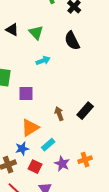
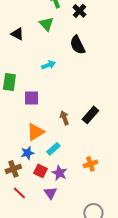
green triangle: (36, 33) -> (46, 24), moved
purple star: (62, 164) -> (59, 173), moved

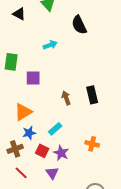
black rectangle: (90, 115) -> (92, 95), turned -54
orange triangle: (35, 132) -> (23, 112), moved
orange cross: (90, 164) -> (92, 144), turned 32

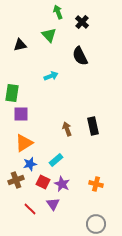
black triangle: (19, 14) -> (20, 45), turned -40
purple square: (33, 78) -> (21, 114), moved
orange cross: (92, 144) -> (96, 184), moved
red line: (21, 173) -> (30, 209), moved

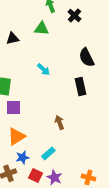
green triangle: (49, 35) -> (41, 28), turned -42
black semicircle: (80, 56) -> (86, 57), moved
cyan arrow: (51, 76) -> (43, 69), turned 64
black rectangle: (93, 126) -> (80, 86), moved

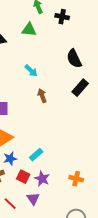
black cross: (74, 15) -> (62, 17), turned -32
black rectangle: (80, 86) -> (80, 88), moved, turned 54
brown arrow: (59, 122) -> (42, 96), moved

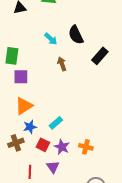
black semicircle: (74, 59) -> (76, 35), moved
orange cross: (76, 179) -> (86, 147), moved
red line: (10, 204) -> (30, 172), turned 48

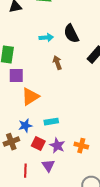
cyan arrow: (51, 39) -> (46, 38), turned -48
orange triangle: (24, 106) -> (30, 97), moved
cyan rectangle: (56, 123) -> (51, 122), turned 32

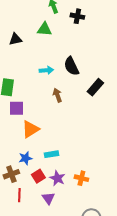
red square: (38, 144) -> (38, 176), turned 32
red line: (25, 171) -> (19, 195), moved

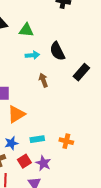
green triangle: (44, 29) -> (26, 30), moved
orange cross: (81, 178) -> (66, 141), moved

